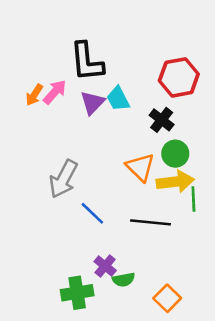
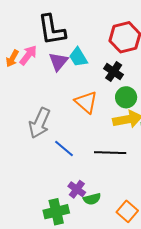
orange triangle: (140, 167) -> (86, 102), moved

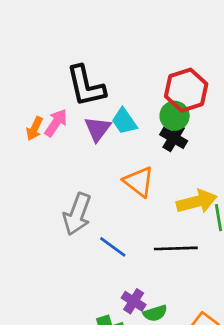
green circle: (126, 97) -> (175, 116), moved

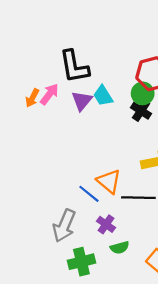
orange triangle: (139, 182) -> (109, 181), moved
gray arrow: (77, 214) -> (64, 226), moved
purple cross: (134, 301) -> (106, 224), moved

